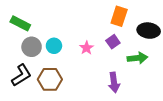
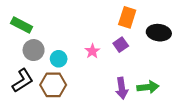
cyan circle: (54, 46) -> (59, 59), moved
green arrow: (137, 58) -> (148, 87), moved

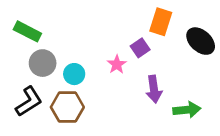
black ellipse: (159, 33) -> (201, 41), turned 35
purple square: (121, 45) -> (140, 48), moved
purple arrow: (122, 88) -> (154, 89), moved

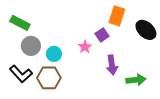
black L-shape: (29, 102) -> (21, 74), turned 80

